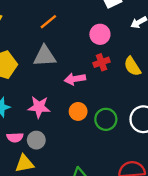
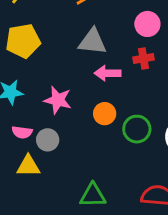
gray triangle: (45, 56) -> (92, 42), moved

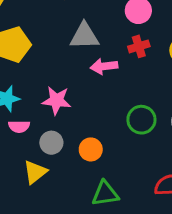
orange circle: (105, 114) -> (91, 149), moved
pink semicircle: (22, 132) -> (19, 127), moved
yellow triangle: (28, 166) -> (35, 172), turned -30

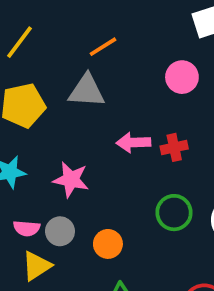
gray triangle: (84, 36) -> (87, 91), moved
red cross: (139, 46) -> (174, 147), moved
pink semicircle: (19, 127) -> (27, 228), moved

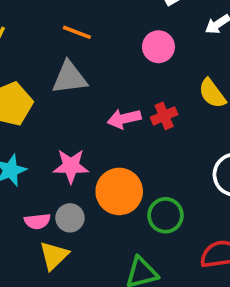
orange line: (103, 47) -> (77, 32), turned 64
green circle: (174, 213) -> (165, 215), moved
orange circle: (108, 244) -> (119, 191), moved, size x1.6

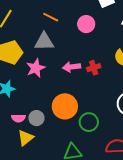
pink circle: (158, 47) -> (86, 24), moved
pink star: (71, 166) -> (36, 68), moved, turned -30

